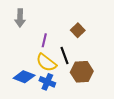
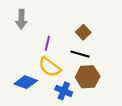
black line: (65, 56) -> (80, 54), moved, turned -54
blue cross: (47, 82) -> (64, 91), moved

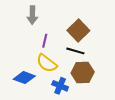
gray arrow: (21, 19) -> (32, 15), moved
brown square: (83, 32) -> (78, 30), size x1.5

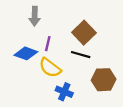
brown hexagon: (83, 72) -> (104, 80), moved
blue diamond: (24, 78) -> (26, 53), moved

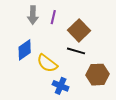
purple line: (48, 44) -> (53, 17), moved
blue diamond: (26, 53) -> (25, 50), turned -55

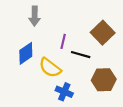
purple line: (53, 17) -> (63, 41), moved
brown square: (79, 30) -> (103, 33), moved

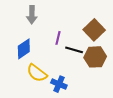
yellow semicircle: (50, 68) -> (37, 73), moved
brown hexagon: (104, 80) -> (95, 57), moved

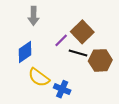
brown square: (94, 30) -> (82, 32), moved
purple line: (58, 38) -> (61, 40), turned 32

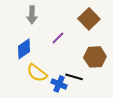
brown square: (82, 32) -> (89, 19), moved
black line: (78, 53) -> (74, 77), moved

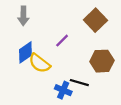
gray arrow: (32, 15) -> (23, 16), moved
yellow semicircle: (37, 73) -> (39, 63), moved

